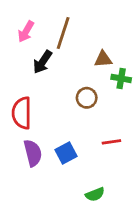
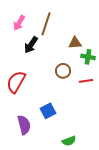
red semicircle: (22, 113) -> (16, 82), turned 30
red line: (111, 142) -> (86, 81), moved
purple semicircle: (33, 153) -> (24, 125), moved

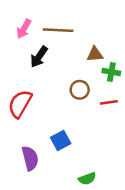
brown line: (46, 24) -> (58, 30), turned 75

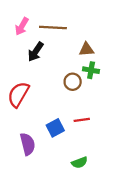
green cross: (111, 72) -> (91, 70), moved
red line: (109, 102) -> (82, 120), moved

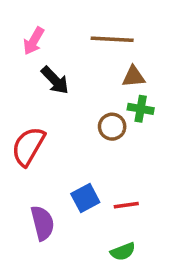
brown line: (53, 28) -> (112, 39), moved
black arrow: (36, 52) -> (55, 80), turned -78
red line: (82, 120) -> (126, 205), moved

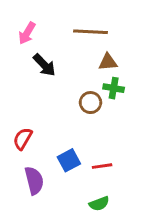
red semicircle: (28, 146) -> (23, 139), moved, size x0.7

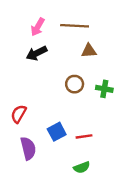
pink arrow: (27, 33) -> (38, 27), moved
black arrow: (44, 65) -> (36, 53), turned 108
green cross: (114, 88) -> (104, 89), moved

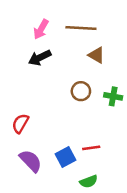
brown triangle: (89, 51) -> (96, 55), turned 35
blue square: (57, 132) -> (65, 157), moved
purple semicircle: (28, 148) -> (31, 161), turned -30

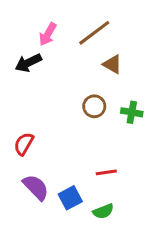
brown line: (81, 28) -> (94, 33), turned -40
black arrow: (40, 58) -> (28, 63), moved
blue square: (65, 157) -> (70, 198), moved

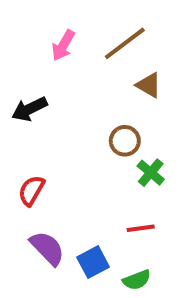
black arrow: (28, 63) -> (29, 109), moved
green cross: (132, 112) -> (151, 173), moved, turned 30

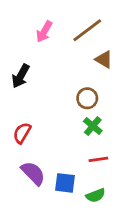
black arrow: (29, 109) -> (21, 76), turned -35
green cross: (151, 173) -> (93, 126), moved
blue square: (93, 262) -> (65, 183), turned 35

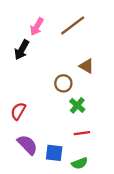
brown triangle: (104, 59) -> (87, 66), moved
black arrow: (21, 76) -> (22, 50), moved
brown circle: (87, 98) -> (63, 83), moved

